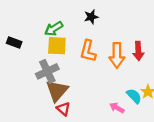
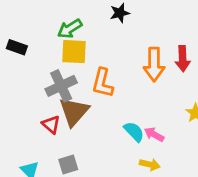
orange L-shape: (88, 51) -> (103, 83), moved
cyan semicircle: (134, 96) -> (134, 132), moved
red triangle: (63, 109) -> (51, 124), moved

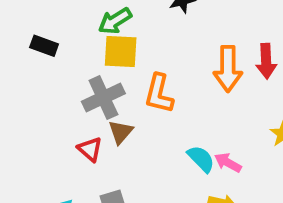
brown triangle: (74, 112) -> (121, 132), size x0.6

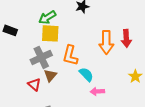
cyan semicircle: (201, 159) -> (86, 74), moved
pink arrow: (228, 163) -> (97, 91), moved, turned -32

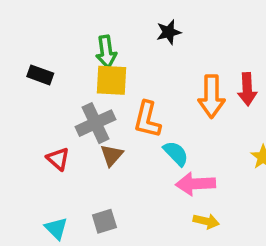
green arrow: (47, 17) -> (106, 52), turned -66
red triangle: (34, 84) -> (58, 159), moved
pink arrow: (97, 91) -> (195, 184), size x1.5

